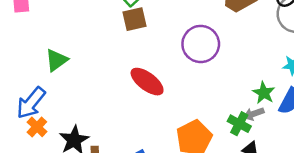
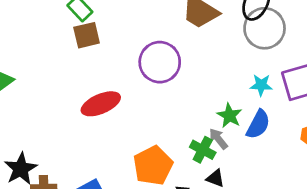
red ellipse: (147, 82) -> (101, 104), turned -60
gray arrow: (254, 114) -> (218, 139), turned 72

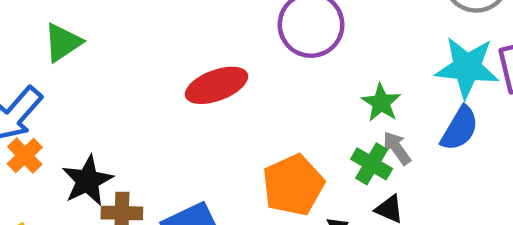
cyan star: (261, 85) -> (467, 67), size x1.8
green star: (229, 116) -> (381, 103), moved

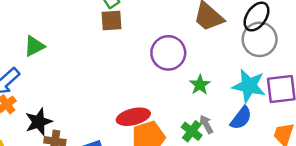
red ellipse: (217, 85) -> (133, 117), moved
green star: (381, 103) -> (200, 85), moved

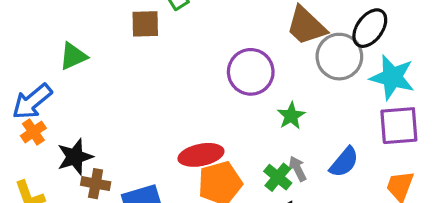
brown square: (112, 20) -> (145, 24), moved
gray circle: (260, 39) -> (339, 57), moved
cyan star: (249, 86) -> (392, 77), moved

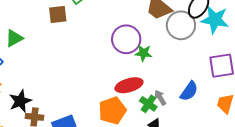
cyan star: (392, 77) -> (215, 20), moved
green star: (291, 116) -> (143, 53), moved, turned -30
red ellipse: (201, 155) -> (129, 85), moved

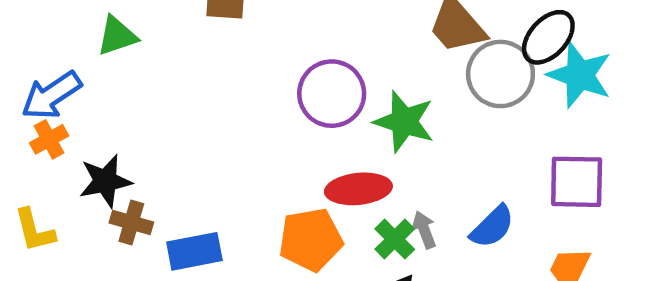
purple circle: (126, 39) -> (332, 94), moved
green star: (143, 53) -> (404, 122), size x1.5

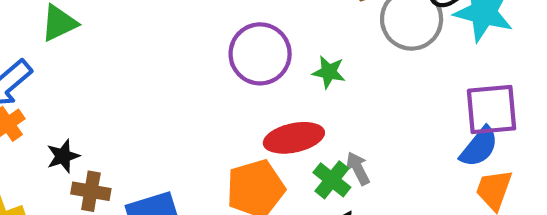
green star: (404, 122) -> (329, 72), size x0.6
black star: (105, 181) -> (63, 156), size x0.7
blue semicircle: (492, 227) -> (479, 147), moved

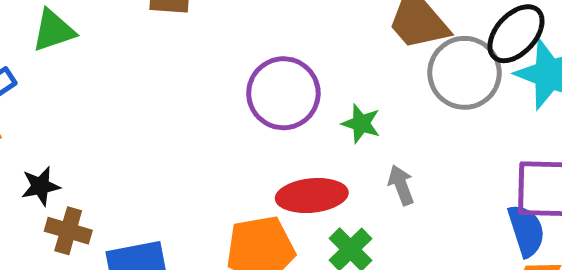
blue semicircle: (479, 147) -> (526, 231), turned -63
gray arrow: (358, 168) -> (401, 185), moved

